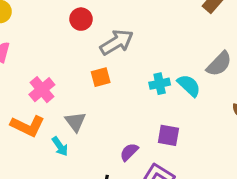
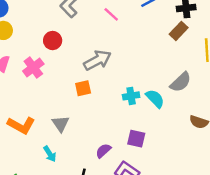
red circle: (81, 19) -> (53, 41), moved
pink cross: (42, 90) -> (33, 67), moved
cyan arrow: (60, 146) -> (50, 154), moved

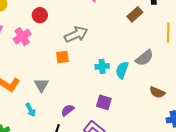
brown rectangle: (179, 31) -> (135, 14), moved
cyan semicircle: (155, 99) -> (122, 70), turned -120
purple semicircle: (103, 151) -> (68, 110), moved

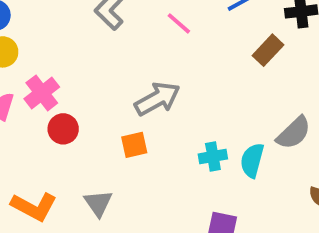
red circle: (40, 15) -> (63, 129), moved
pink cross: (22, 37) -> (42, 93), moved

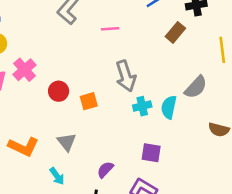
pink line: (179, 23) -> (110, 29), moved, turned -42
gray arrow: (157, 99) -> (126, 76), moved, turned 104
red circle: (63, 129) -> (59, 91), moved

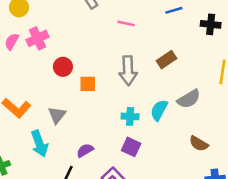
brown rectangle: (175, 32) -> (167, 60), moved
cyan cross: (142, 106) -> (130, 116), moved
cyan arrow: (57, 176) -> (39, 144), size x1.5

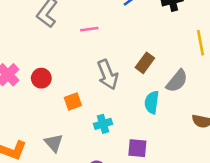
brown rectangle: (167, 60) -> (145, 63), moved
red circle: (63, 67) -> (41, 78), moved
cyan cross: (130, 116) -> (103, 124), moved

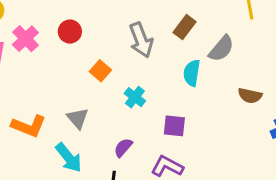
red circle: (41, 78) -> (70, 32), moved
orange square: (73, 102) -> (100, 71), turned -30
cyan cross: (103, 124) -> (135, 97), turned -36

